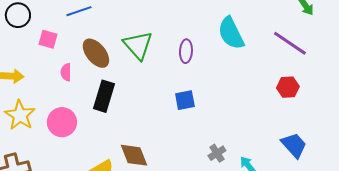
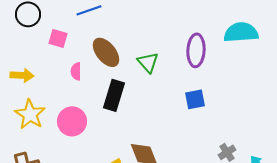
cyan semicircle: (231, 33) -> (241, 32), turned 112
green triangle: (138, 45) -> (148, 62), moved, size x0.7
purple ellipse: (186, 51) -> (196, 50), size x1.4

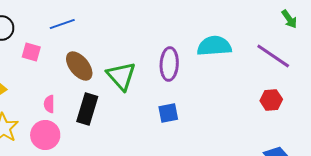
green triangle: (148, 62) -> (121, 76), size x1.4
pink semicircle: (76, 71) -> (49, 104), moved

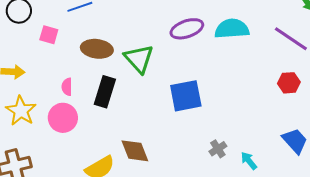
purple ellipse: (169, 64) -> (187, 29), moved, turned 68
brown ellipse: (79, 66) -> (97, 49), turned -44
blue square: (168, 113) -> (186, 96), size x1.6

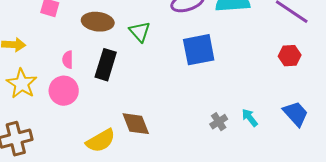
green triangle: (139, 59) -> (140, 32), size x0.7
blue square: (186, 96) -> (199, 50), moved
cyan arrow: (249, 161) -> (250, 118), moved

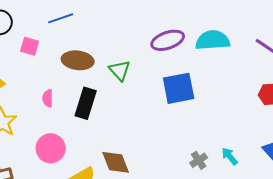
pink circle: (64, 91) -> (51, 148), moved

